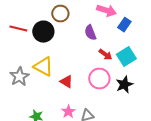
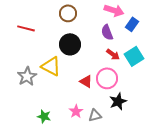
black circle: (43, 32) -> (70, 44), moved
purple semicircle: (90, 33) -> (107, 32), moved
red triangle: (66, 82) -> (86, 81), moved
black star: (124, 85) -> (118, 101), moved

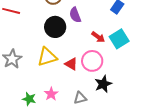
purple semicircle: (107, 32) -> (75, 15), moved
yellow triangle: (51, 66) -> (47, 57), moved, turned -45
pink star: (76, 111) -> (51, 94), moved

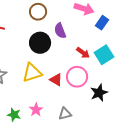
black star: (103, 84) -> (99, 93), moved

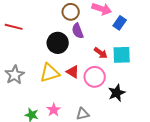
brown circle: (38, 12) -> (71, 12), moved
cyan square: (104, 55) -> (122, 55), turned 30
red triangle: (56, 80) -> (73, 72), moved

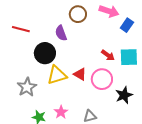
purple semicircle: (78, 31) -> (61, 33), moved
black circle: (58, 43) -> (45, 53), moved
gray star: (15, 75) -> (27, 87), moved

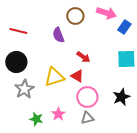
black circle: (45, 53) -> (16, 62), moved
red arrow: (108, 55) -> (83, 57), moved
pink circle: (102, 79) -> (87, 97), moved

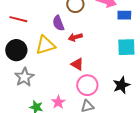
blue rectangle: (124, 27) -> (124, 15), turned 56
red arrow: (83, 57) -> (75, 37), moved, turned 128
yellow triangle: (54, 77) -> (45, 45), moved

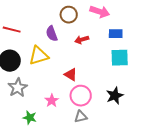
blue rectangle: (124, 15) -> (116, 34), moved
red arrow: (75, 37) -> (82, 40), moved
pink star: (58, 102) -> (52, 101), moved

